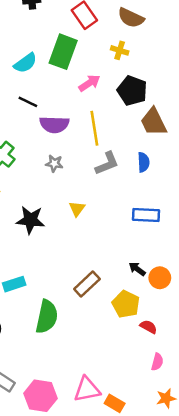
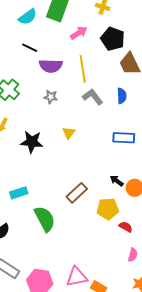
gray L-shape: (107, 163) -> (93, 97), turned -105
yellow pentagon: (126, 304) -> (108, 209), turned -30
green semicircle: (47, 317) -> (45, 219), turned -40

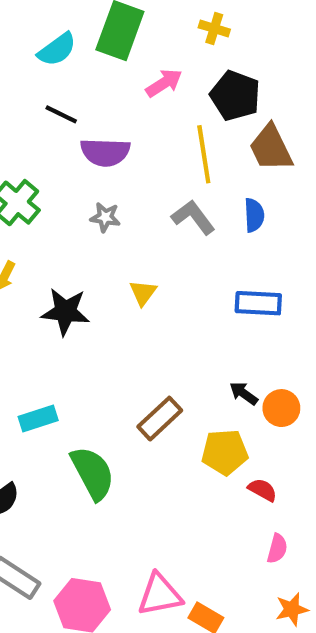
yellow line: (83, 69) -> (204, 154), moved

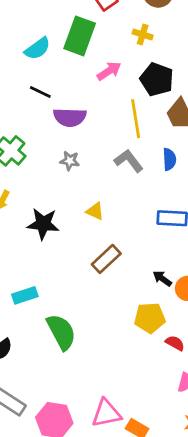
yellow triangle: (143, 293) -> (95, 211), turned -42
brown rectangle: (160, 419) -> (106, 259), moved

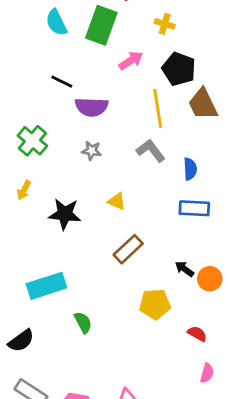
cyan semicircle: (37, 49) -> (56, 22), moved, turned 100
blue semicircle: (169, 159) -> (190, 169), moved
cyan rectangle: (25, 295) -> (46, 286), size x1.5
yellow pentagon: (150, 318) -> (155, 304), moved
green semicircle: (61, 332) -> (83, 322), size x0.6

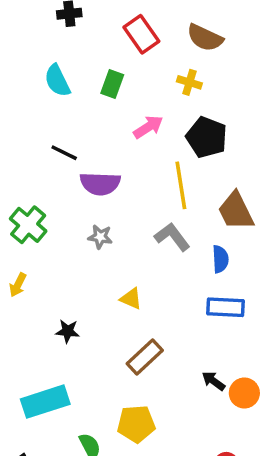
green rectangle: (101, 25) -> (112, 84), size x0.6
brown trapezoid: (203, 104) -> (236, 211), moved
black star: (65, 214) -> (68, 331), moved, size x0.6
yellow pentagon: (155, 304) -> (136, 424), moved

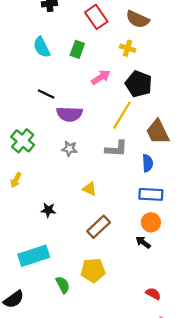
yellow line: (181, 185) -> (122, 115), turned 40
gray L-shape: (172, 237) -> (116, 149), turned 130
orange circle: (244, 393) -> (151, 222), moved

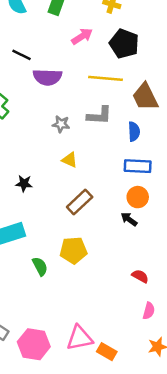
yellow line: (122, 115) -> (106, 78), turned 64
gray star: (69, 149) -> (61, 124), moved

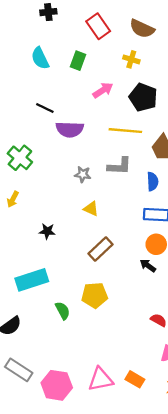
orange rectangle: (107, 352) -> (135, 379), moved

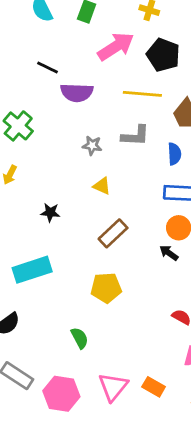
pink arrow: (103, 90) -> (116, 46), size x1.5
green semicircle: (63, 311) -> (80, 338), moved
pink triangle: (100, 379) -> (113, 387), turned -40

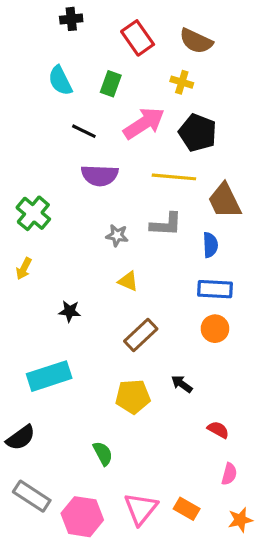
black line: (48, 67) -> (84, 131), moved
black arrow: (169, 253) -> (182, 384), moved

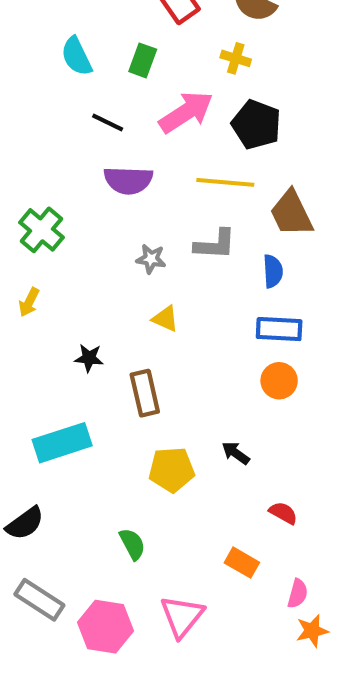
brown rectangle: (141, 335) -> (145, 393), moved, turned -60
pink semicircle: (229, 474) -> (298, 594), moved
orange rectangle: (187, 509) -> (242, 563), moved

